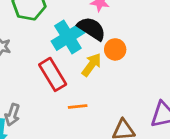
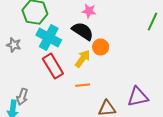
cyan cross: (68, 37) -> (49, 37), moved, turned -30
orange line: (78, 106) -> (83, 85), moved

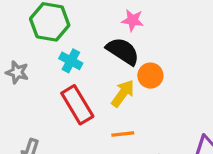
cyan cross: (49, 37) -> (71, 61), size x0.6

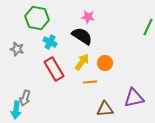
orange circle: (150, 76) -> (105, 63), moved
orange line: (123, 134) -> (90, 82), moved

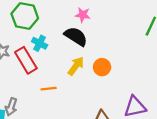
red rectangle: (54, 69) -> (26, 60), moved
orange line: (90, 82) -> (49, 89), moved

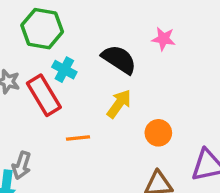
pink star: (83, 15) -> (163, 39), moved
orange circle: (102, 67) -> (158, 133), moved

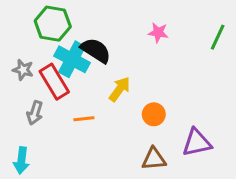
black semicircle: (119, 59) -> (96, 50), moved
cyan cross: (64, 70) -> (72, 59), size x1.6
gray arrow: (22, 165) -> (35, 113), moved

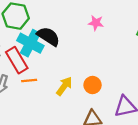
yellow arrow: (120, 89) -> (64, 86), moved
orange line: (84, 119) -> (29, 80), moved

